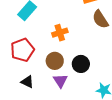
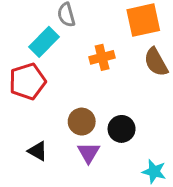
orange cross: (60, 33) -> (102, 57), moved
red pentagon: (22, 50) -> (27, 81), moved

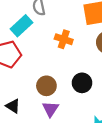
orange cross: (102, 57) -> (64, 39), turned 30
black circle: (122, 129) -> (82, 83), moved

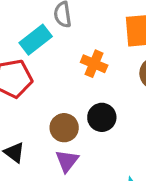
black circle: (82, 83) -> (102, 117), moved

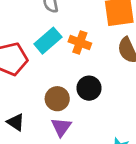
cyan rectangle: (36, 40) -> (48, 41), moved

